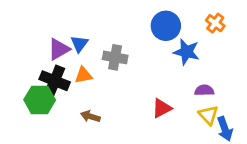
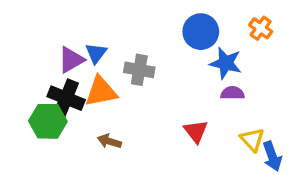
orange triangle: (83, 75) -> (101, 91), size x1.5
purple semicircle: (204, 90) -> (232, 93), moved
red triangle: (162, 108) -> (196, 131), turned -40

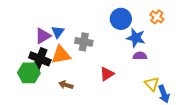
red triangle: (196, 131) -> (107, 74), moved, turned 35

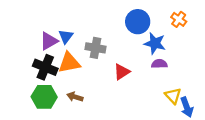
green hexagon: (29, 73) -> (44, 97), moved
red triangle: (107, 74) -> (122, 72), moved

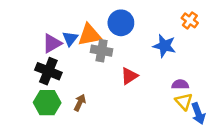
blue circle: (138, 22) -> (121, 23), moved
orange triangle: (69, 63) -> (89, 35), moved
purple semicircle: (159, 64) -> (180, 84), moved
brown arrow: (75, 97) -> (80, 103), turned 98

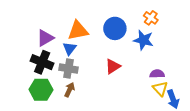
orange cross: (190, 20) -> (151, 18), moved
blue circle: (121, 23) -> (115, 28), moved
blue triangle: (70, 39) -> (70, 48), moved
gray cross: (102, 51) -> (68, 69), moved

